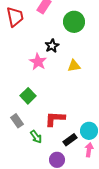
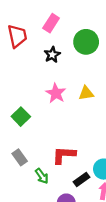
black star: (52, 46) -> (52, 55), moved
pink star: (38, 62) -> (56, 93), moved
green square: (28, 96) -> (21, 117), moved

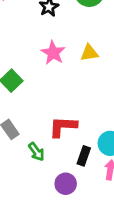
black rectangle: (81, 180) -> (84, 156), turned -35

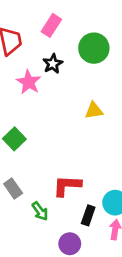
pink star: (53, 53) -> (29, 82), moved

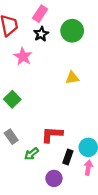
black star: (53, 64) -> (41, 34), moved
green arrow: (40, 211) -> (31, 154), turned 88

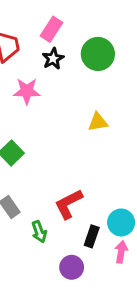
pink star: (23, 56) -> (27, 91), turned -30
red L-shape: (52, 135) -> (69, 204), turned -30
green arrow: (31, 154) -> (39, 232), turned -72

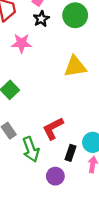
yellow triangle: (98, 122) -> (75, 67), size x1.5
green arrow: (39, 232) -> (31, 149), size x1.5

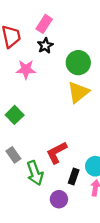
green circle: (75, 15) -> (78, 63), moved
yellow triangle: (75, 67) -> (78, 92), turned -30

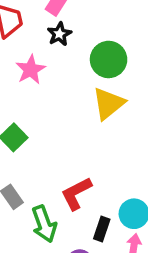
pink star: (26, 69) -> (31, 70), turned -30

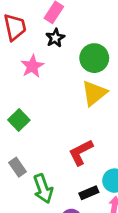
red L-shape: (76, 193) -> (81, 152), moved
black rectangle: (102, 229) -> (89, 193), turned 48

